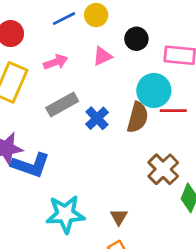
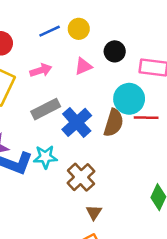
blue cross: (97, 118) -> (77, 122), size x1.4
brown cross: (163, 169) -> (81, 177), moved
cyan star: (65, 214) -> (45, 157), moved, size x0.7

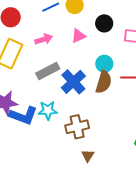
cyan circle: (129, 99) -> (104, 64), moved, size x0.7
brown cross: (81, 177) -> (77, 127), turned 30

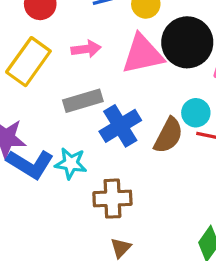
black circle: (104, 23) -> (187, 42), size x1.8
pink triangle: (79, 36) -> (143, 54), size x1.8
cyan circle: (104, 64) -> (196, 113), moved

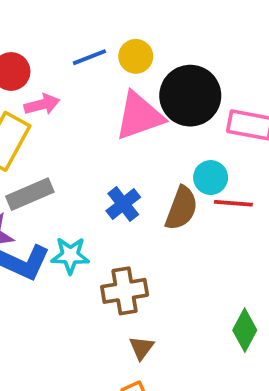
pink arrow: (86, 49) -> (42, 104), moved
gray rectangle: (83, 101) -> (30, 194), moved
blue cross: (120, 126) -> (123, 204), size x0.7

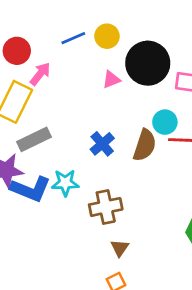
pink arrow: (42, 104) -> (40, 74), turned -35
pink triangle: (139, 116) -> (111, 79), size x0.5

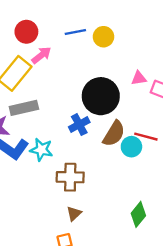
black circle: (148, 63) -> (101, 96), moved
pink triangle: (111, 79) -> (139, 78), moved
cyan circle: (165, 122) -> (131, 147), moved

